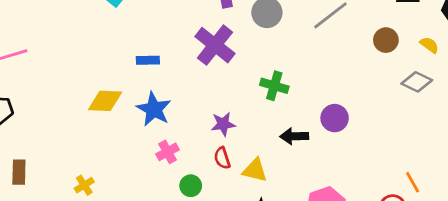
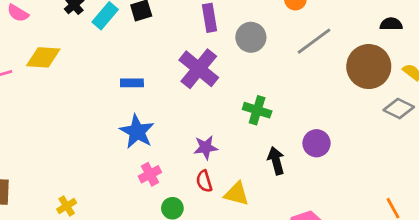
brown circle: (386, 40) -> (369, 67), size x1.8
yellow diamond: (105, 101) -> (43, 57), moved
black arrow: (294, 136) -> (276, 161), turned 76

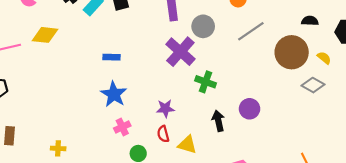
purple cross: (199, 69) -> (180, 52), moved
yellow cross: (67, 206) -> (58, 148), turned 32

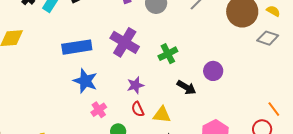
purple cross: (180, 52) -> (125, 42), moved
blue rectangle: (111, 57) -> (77, 47), size x1.8
green cross: (206, 82) -> (168, 54), turned -36
black arrow: (218, 121) -> (186, 87), turned 144

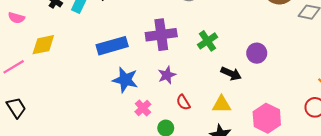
purple cross: (125, 42) -> (161, 35), turned -32
purple star: (135, 85) -> (167, 75), moved
yellow triangle: (162, 115) -> (222, 104), moved

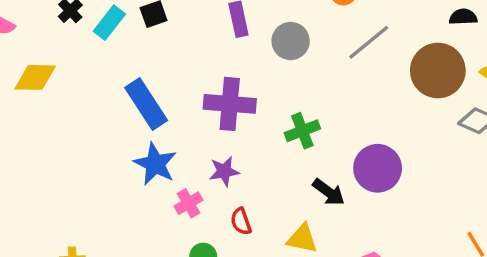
blue rectangle: (112, 46) -> (146, 104), turned 60
purple circle: (257, 53) -> (378, 168), size x1.4
pink cross: (143, 108) -> (188, 203), moved

